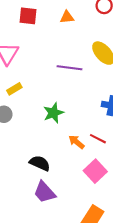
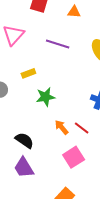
purple line: (69, 68) -> (58, 44), moved
yellow rectangle: (14, 89) -> (28, 73), moved

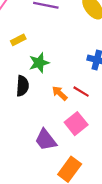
black semicircle: (24, 140) -> (22, 86), moved, turned 66
purple trapezoid: (24, 168) -> (46, 140), moved

